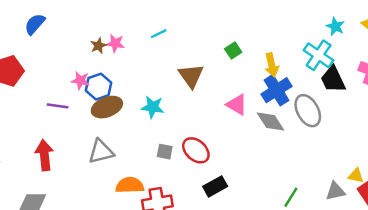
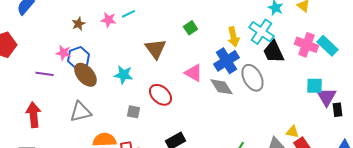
pink star: (115, 43) -> (108, 20), moved
yellow arrow: (272, 65) -> (234, 37), moved
brown ellipse: (107, 107) -> (86, 75), turned 70
red ellipse: (196, 150) -> (160, 95), moved

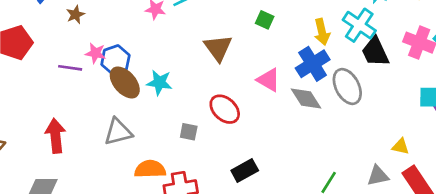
brown star: (78, 24) -> (75, 15), moved
green square: (190, 28) -> (265, 20), turned -32
purple line: (44, 74) -> (70, 68), moved
cyan star: (124, 75) -> (159, 82), moved
yellow triangle: (292, 132) -> (401, 146), moved

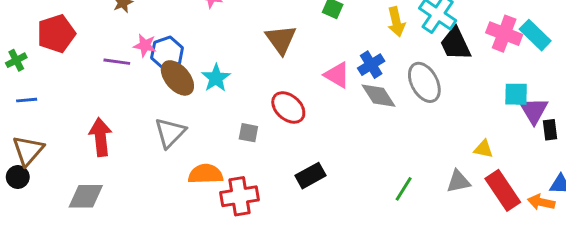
blue cross: (313, 64) -> (371, 65), moved, size x0.7
cyan star: (159, 82) -> (216, 78), turned 30
gray triangle: (118, 132) -> (170, 133), turned -32

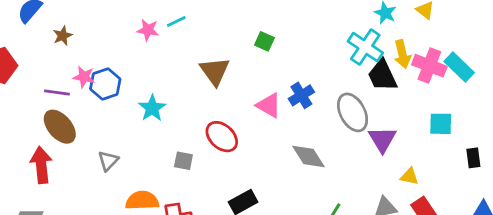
yellow arrow: (396, 22) -> (402, 54), moved
brown ellipse: (177, 78) -> (60, 127), moved
gray diamond: (379, 96) -> (308, 156), moved
purple triangle: (534, 110) -> (382, 139), moved
gray triangle: (170, 133) -> (108, 161), size x0.7

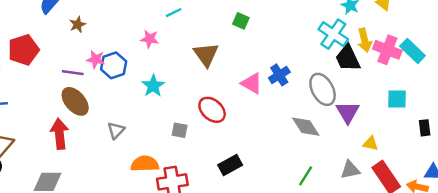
pink star: (148, 30) -> (150, 39), moved
green square: (264, 41) -> (241, 21), moved
gray diamond: (308, 156) -> (306, 127), moved

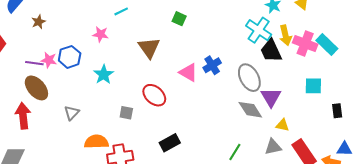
pink star: (96, 59) -> (49, 60), moved
gray diamond: (306, 127) -> (250, 110), moved
yellow triangle: (371, 143) -> (282, 125), moved

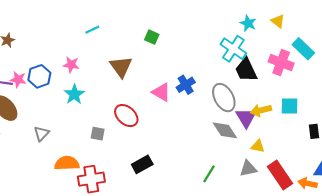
pink star: (101, 34) -> (71, 65), moved
yellow arrow: (286, 35) -> (261, 110), moved, turned 90
cyan rectangle: (327, 45) -> (303, 49), moved

